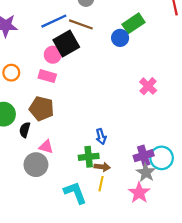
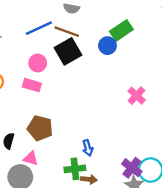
black square: (66, 43) -> (68, 51), moved
brown pentagon: (42, 109) -> (40, 128), moved
purple cross: (144, 156) -> (132, 168), turned -36

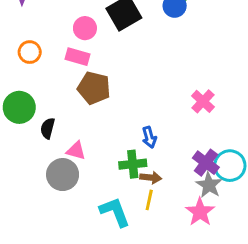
pink cross: (137, 96) -> (203, 101), moved
brown pentagon: (40, 128) -> (94, 88), moved

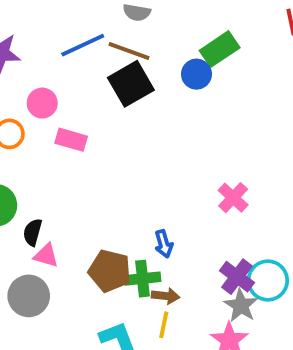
pink circle: (85, 28) -> (42, 103), moved
brown pentagon: (94, 88) -> (110, 271), moved
pink triangle: (76, 151) -> (46, 255), moved
gray circle: (63, 175) -> (29, 296), moved

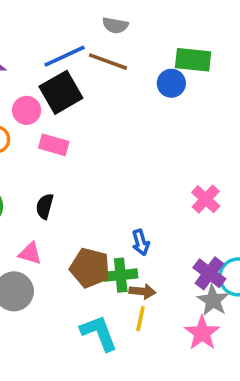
green rectangle: (220, 49) -> (193, 60), turned 40
black square: (131, 84) -> (61, 92), moved
black semicircle: (33, 232) -> (45, 206), moved

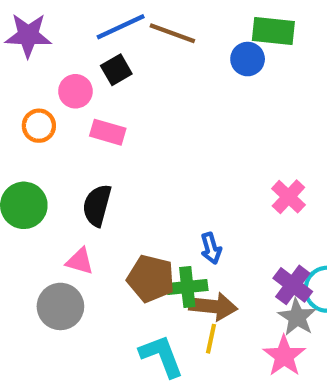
black square: (61, 92) -> (116, 70), size x0.6
black semicircle: (45, 206) -> (97, 205), size x1.4
brown arrow: (142, 291) -> (213, 306), size x1.5

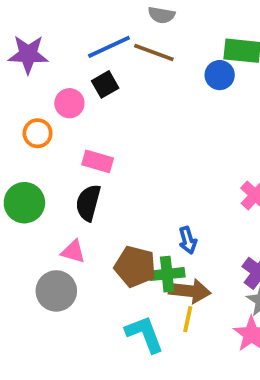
pink rectangle: (108, 132) -> (98, 161), moved

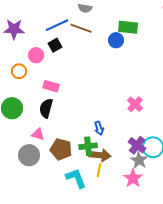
brown pentagon: (135, 267) -> (61, 149), moved

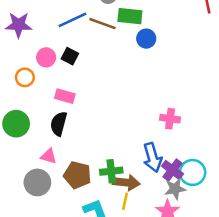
green rectangle: (128, 27) -> (130, 16), moved
black square: (55, 45) -> (70, 56), moved, turned -32
pink cross: (135, 104) -> (170, 119), turned -35
blue arrow: (99, 128) -> (152, 157), moved, size x1.6
gray star: (139, 160) -> (175, 189), turned 30

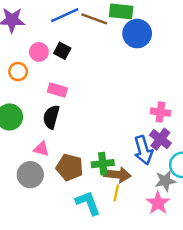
blue circle: (146, 39) -> (137, 34), size x1.5
purple cross: (173, 170) -> (160, 139), moved

